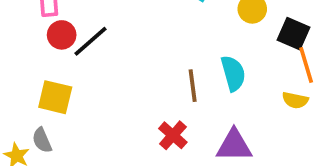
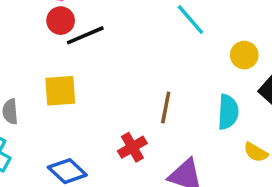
cyan semicircle: (233, 73) -> (228, 112), moved
yellow square: (55, 97) -> (60, 91), moved, turned -36

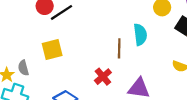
cyan semicircle: (228, 112) -> (140, 35), moved

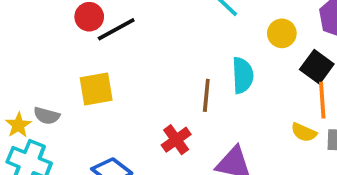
gray semicircle: (23, 68) -> (47, 116), turned -64

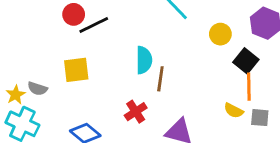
cyan semicircle: (243, 75) -> (144, 60), moved

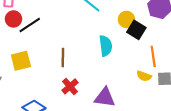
cyan semicircle: (144, 60) -> (106, 46), moved
black square: (246, 61) -> (136, 30), moved
brown line: (160, 79) -> (63, 58), moved

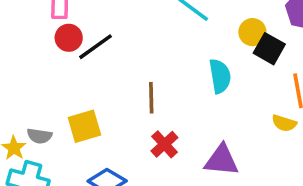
yellow square: (21, 61) -> (84, 126), moved

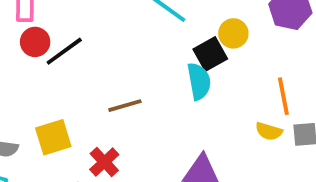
black square: (269, 49) -> (210, 54), moved, turned 32
brown line: (151, 98) -> (125, 106), turned 76
red cross: (164, 144) -> (104, 162), moved

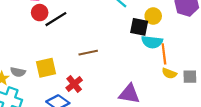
black square: (210, 54) -> (139, 27), turned 36
cyan semicircle: (199, 81) -> (152, 42), moved, turned 102
orange line: (283, 96) -> (164, 54), moved

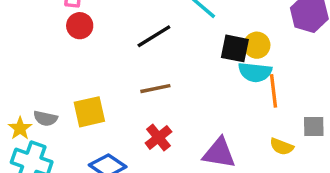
yellow circle: (153, 16) -> (257, 45), moved
black line: (56, 19) -> (154, 36), moved
yellow semicircle: (169, 73) -> (282, 147), moved
red cross: (74, 84) -> (158, 137), moved

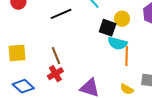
yellow circle: (257, 45) -> (122, 19), moved
brown line: (155, 89) -> (56, 56), moved, turned 72

